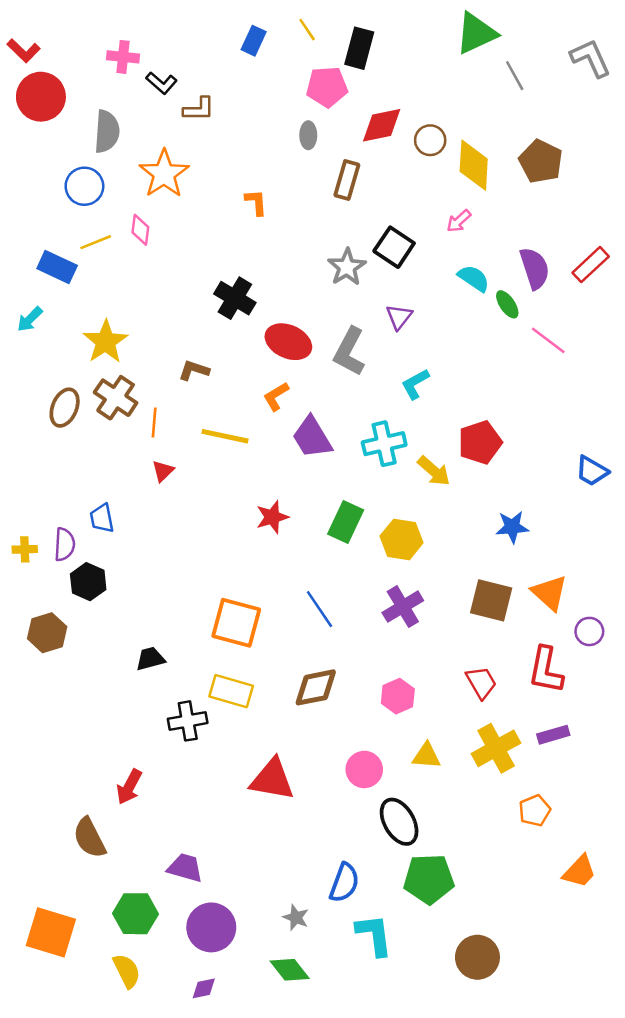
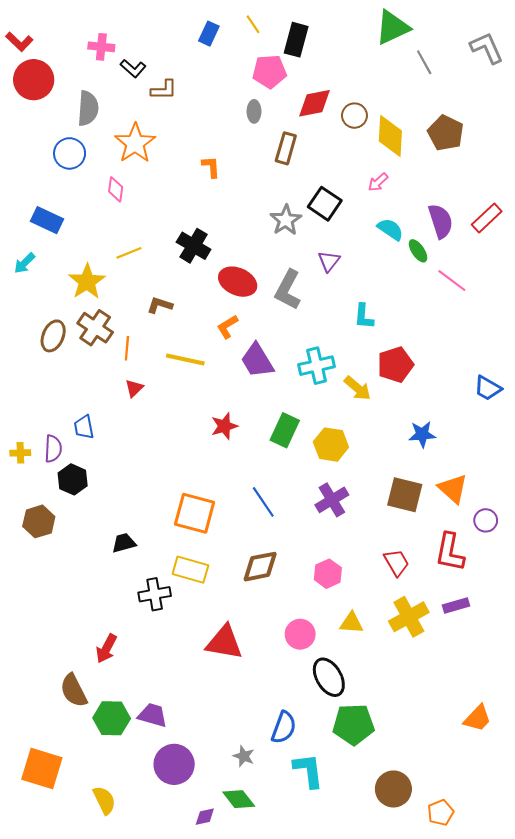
yellow line: (96, 242) -> (129, 253), moved
cyan L-shape: (415, 384) -> (364, 316), moved, turned -56
orange pentagon: (535, 811) -> (441, 813), moved
green hexagon: (135, 914) -> (112, 718), moved
purple diamond: (204, 988) -> (205, 817), moved

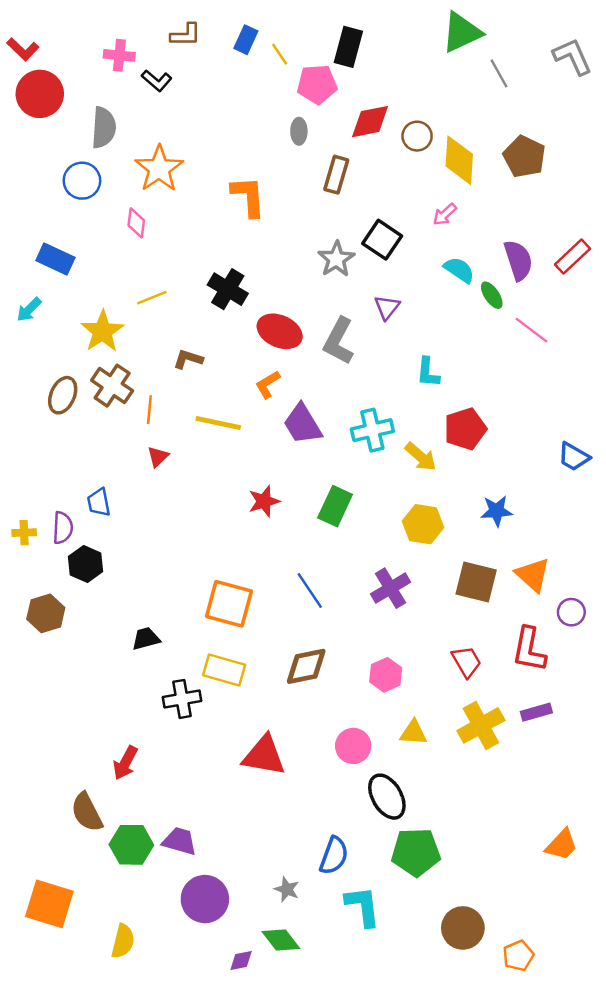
yellow line: (253, 24) -> (280, 54), moved
brown L-shape: (164, 90) -> (186, 35), moved
orange L-shape: (211, 167) -> (248, 196), size x1.6
yellow hexagon: (331, 445) -> (423, 524), moved
yellow semicircle: (104, 800) -> (123, 941), turned 40

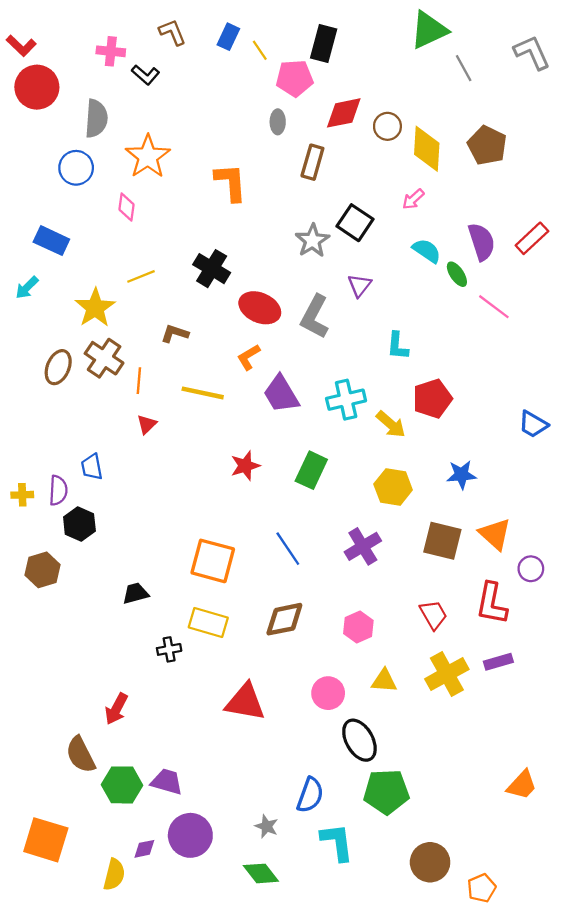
brown L-shape: (186, 35) -> (172, 32), turned -112
black cross: (182, 699) -> (169, 649), size x0.7
purple diamond: (241, 960) -> (144, 849), moved

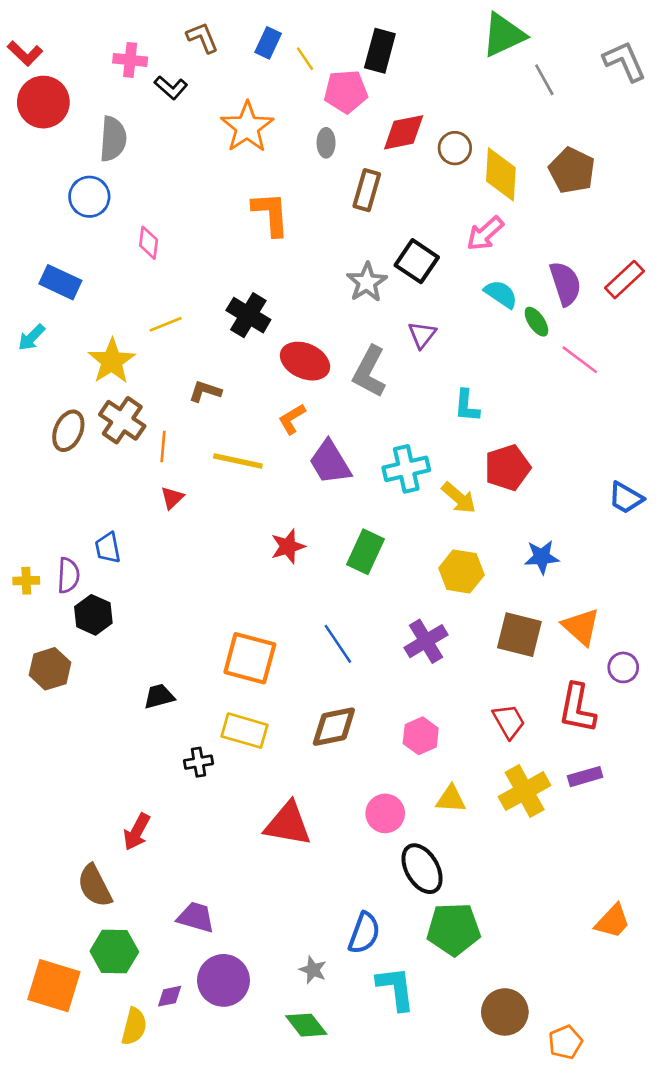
orange star: (148, 157) -> (247, 127), moved
pink arrow: (413, 199) -> (485, 234), size x1.4
green hexagon: (122, 785) -> (114, 951), moved

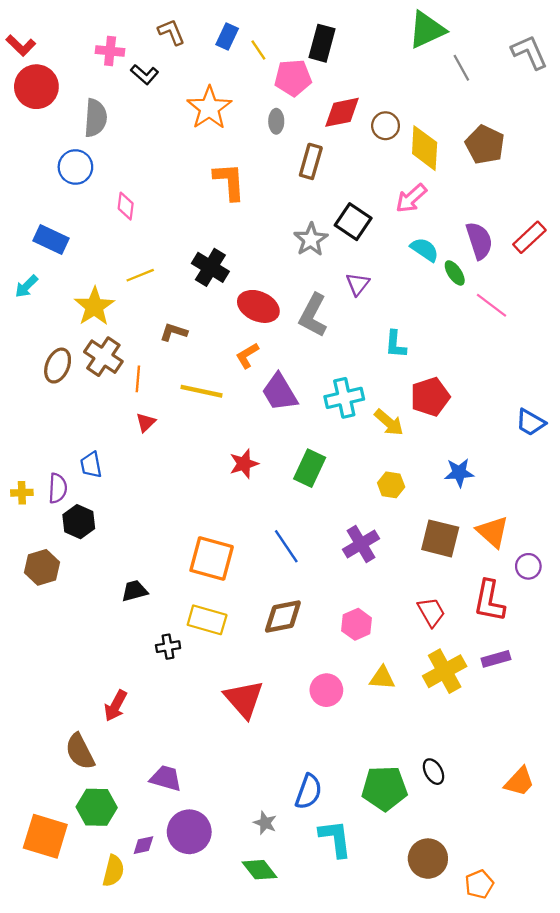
yellow hexagon: (461, 571) -> (391, 485), size x0.7
red triangle: (288, 824) -> (244, 699), turned 39
black ellipse: (422, 869) -> (433, 772), moved, size x0.6

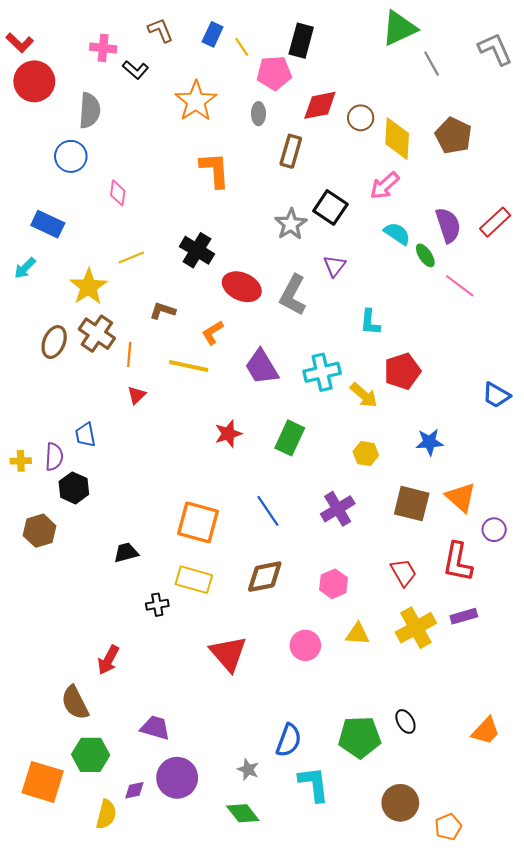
orange L-shape: (247, 356) -> (213, 333), moved

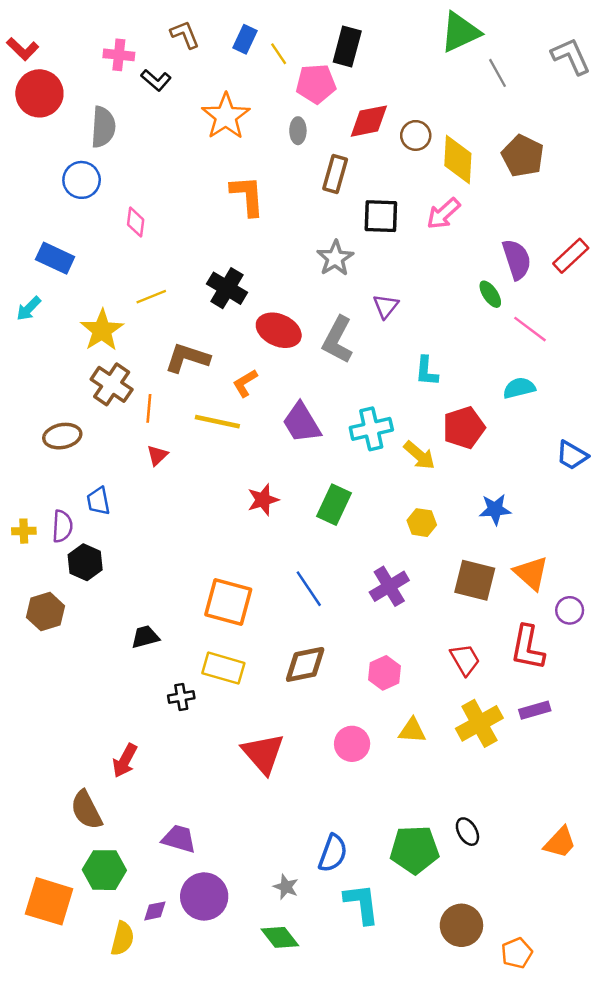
black square: (330, 207) -> (381, 216), moved, turned -32
cyan semicircle: (397, 234) -> (519, 388), moved, turned -48
brown L-shape: (163, 311) -> (187, 358), size x1.5
brown ellipse: (54, 342) -> (62, 436), moved, turned 56

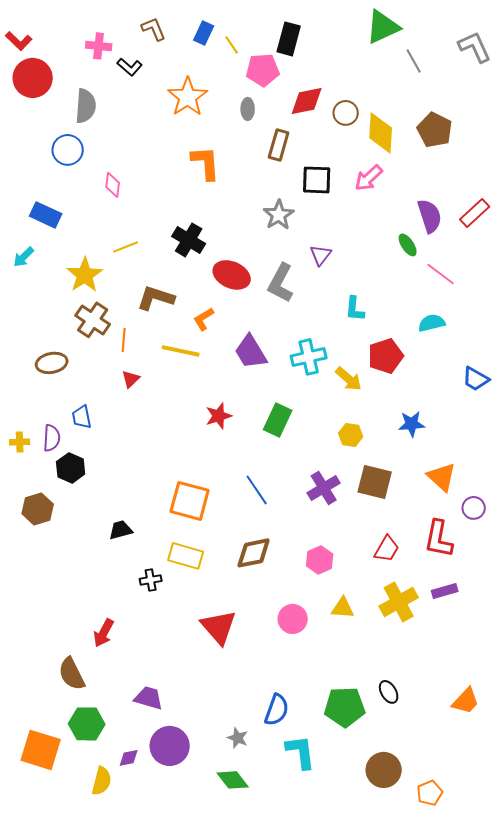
brown square: (475, 580) -> (375, 482), moved
red trapezoid: (465, 660) -> (387, 549), turned 60

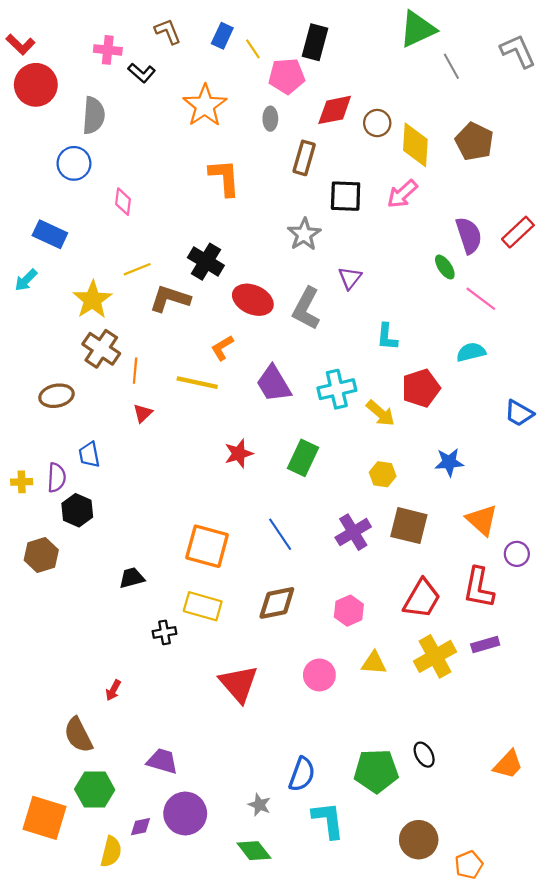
brown L-shape: (156, 298) -> (170, 299), moved
red trapezoid: (387, 549) -> (422, 599), size x1.4
red arrow: (104, 633) -> (113, 690), size x0.7

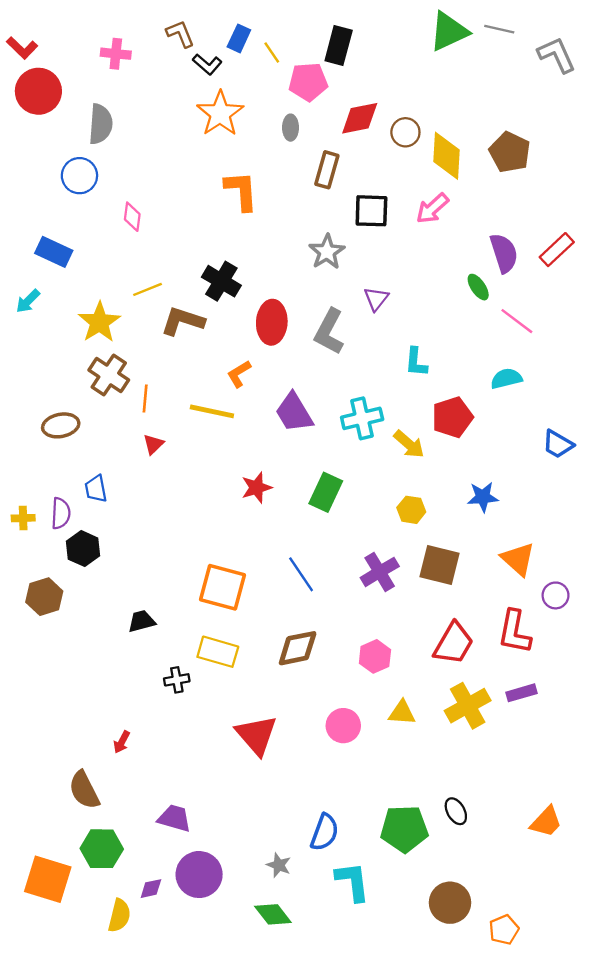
gray line: (451, 66) -> (499, 29), moved, turned -48
black L-shape: (142, 73) -> (207, 64), moved
red ellipse: (253, 300) -> (272, 322), turned 69

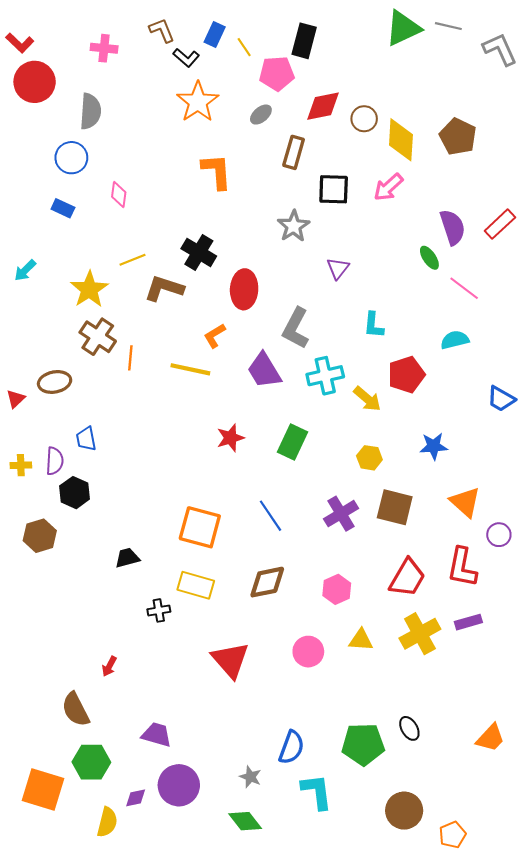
gray ellipse: (291, 128) -> (261, 115), turned 50
blue rectangle: (54, 252) -> (63, 208), moved, size x0.7
gray L-shape: (329, 332) -> (296, 328), moved
red triangle: (153, 444) -> (16, 399), moved

